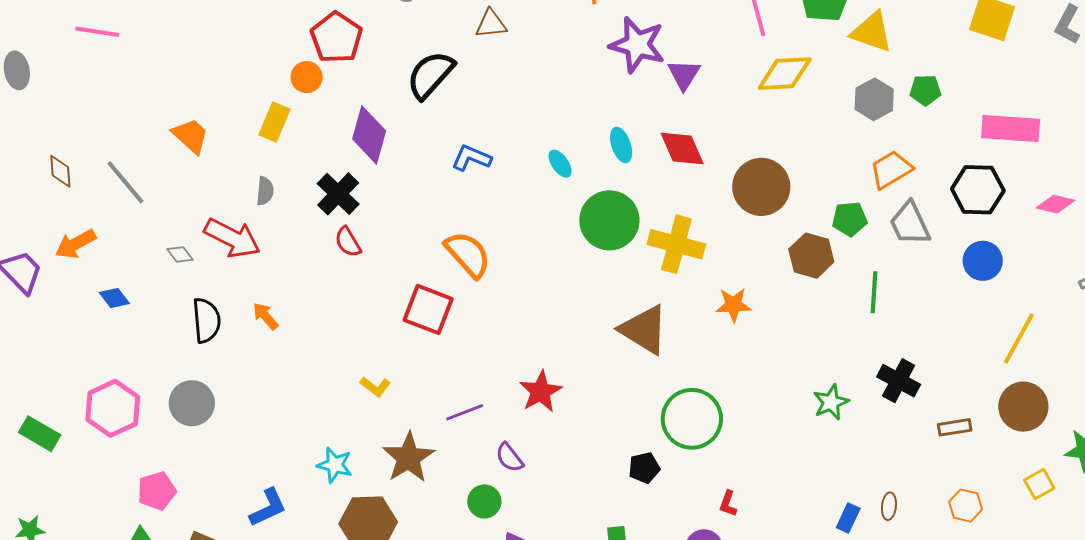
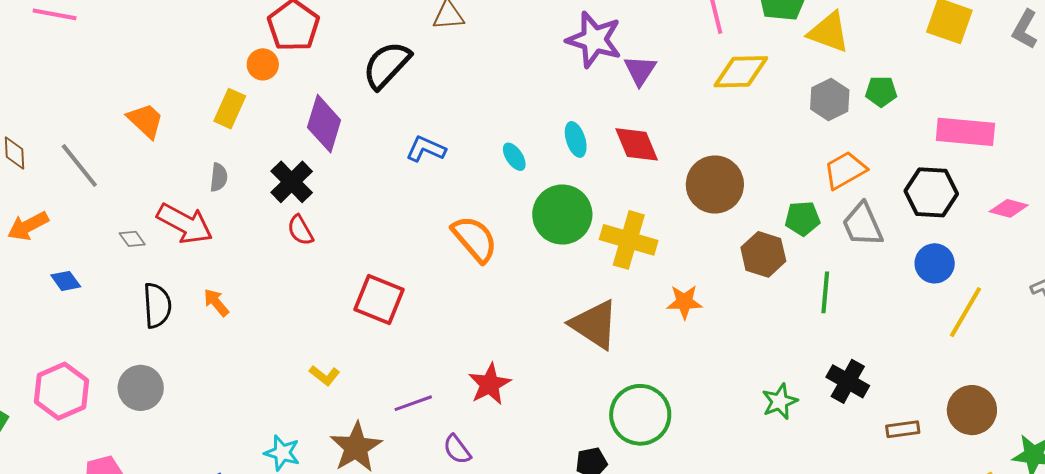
orange semicircle: (468, 254) -> (475, 239), moved
yellow line: (1019, 338) -> (965, 312), moved

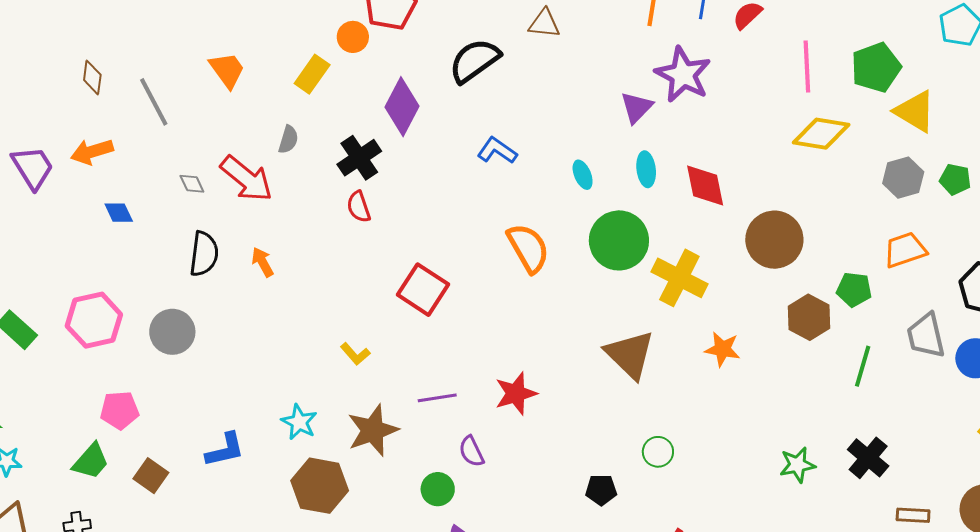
purple triangle: (640, 70) -> (637, 107), moved
gray trapezoid: (863, 225) -> (926, 336), moved
green circle: (640, 415) -> (658, 452), size x0.5

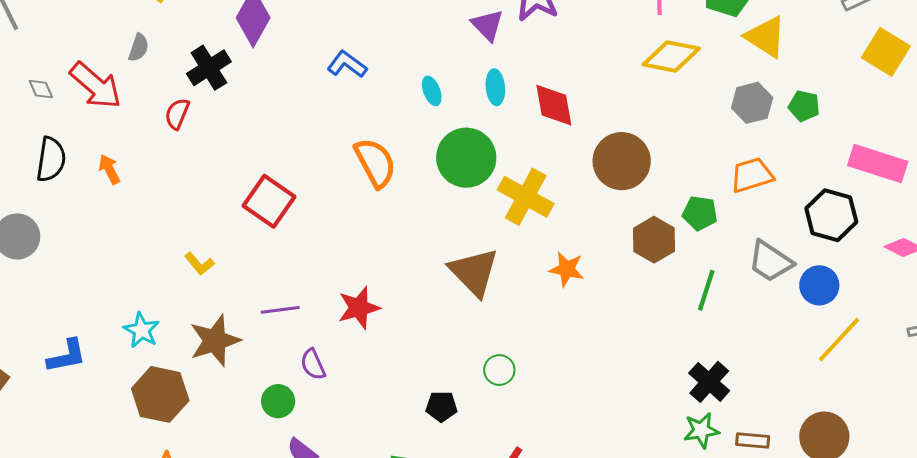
purple triangle: (637, 107) -> (488, 25), turned -30
red semicircle: (359, 207) -> (177, 114), moved, turned 40
gray trapezoid: (926, 336) -> (770, 261), turned -45
green star: (797, 465) -> (701, 430), moved

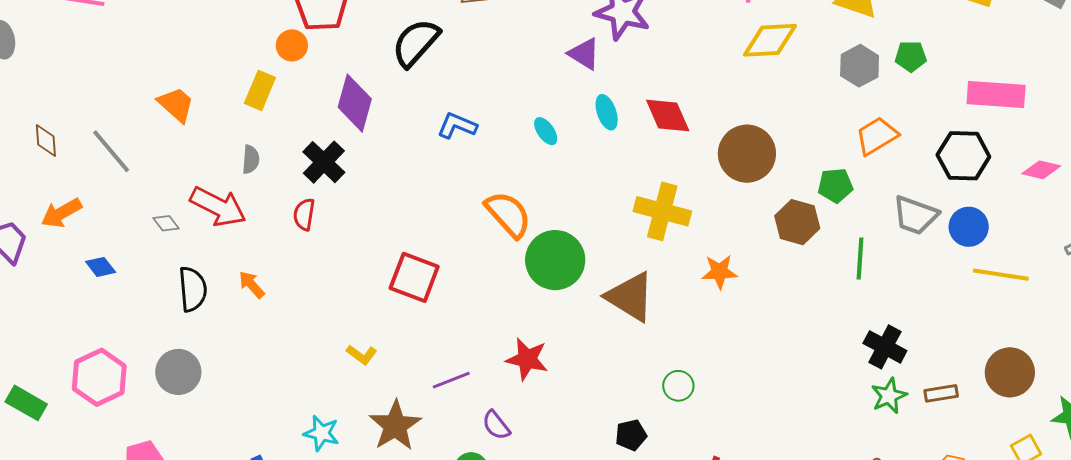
green circle: (466, 158) -> (555, 260), moved
red star: (359, 308) -> (527, 359), turned -30
yellow line: (839, 340) -> (1001, 275), turned 70

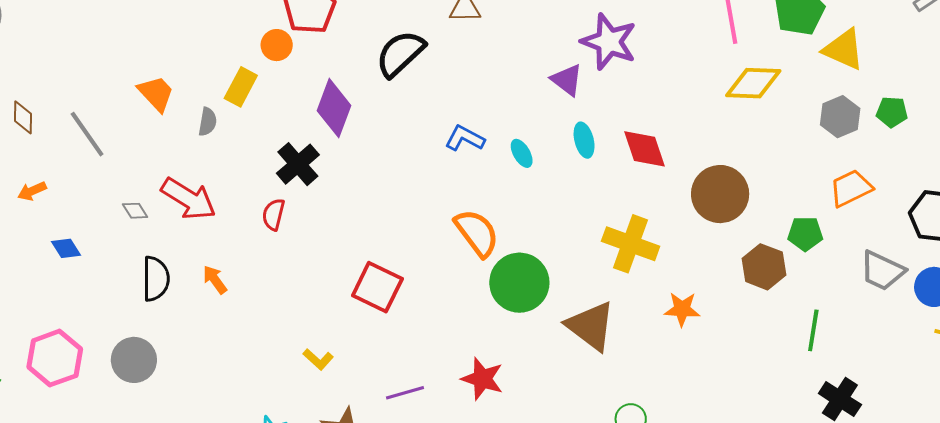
blue L-shape: (457, 126) -> (465, 138), moved
gray semicircle: (251, 159) -> (208, 122), moved
orange arrow: (61, 213) -> (32, 191), size x0.7
green line: (860, 259) -> (813, 330), moved

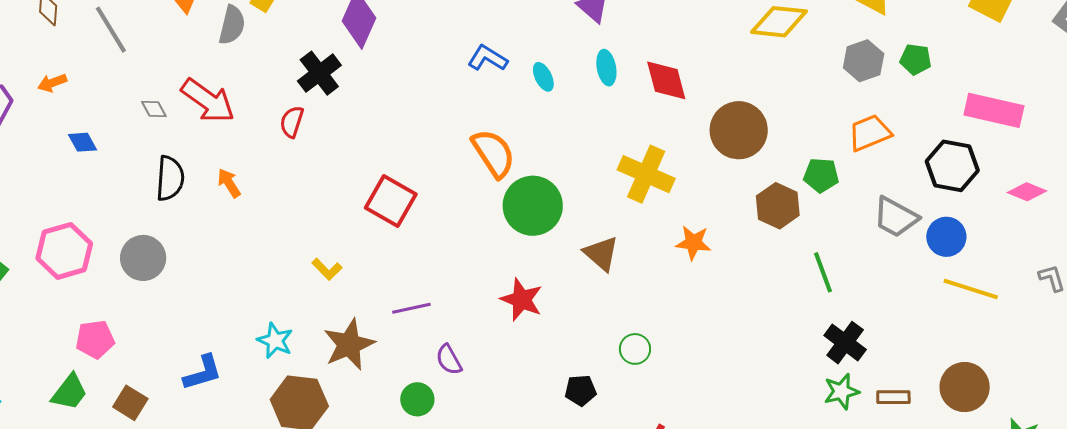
gray semicircle: (208, 122) -> (232, 25), size x1.4
brown triangle: (591, 326) -> (601, 254), size x0.7
green line: (813, 330) -> (823, 272), turned -33
red star: (482, 379) -> (522, 300), moved

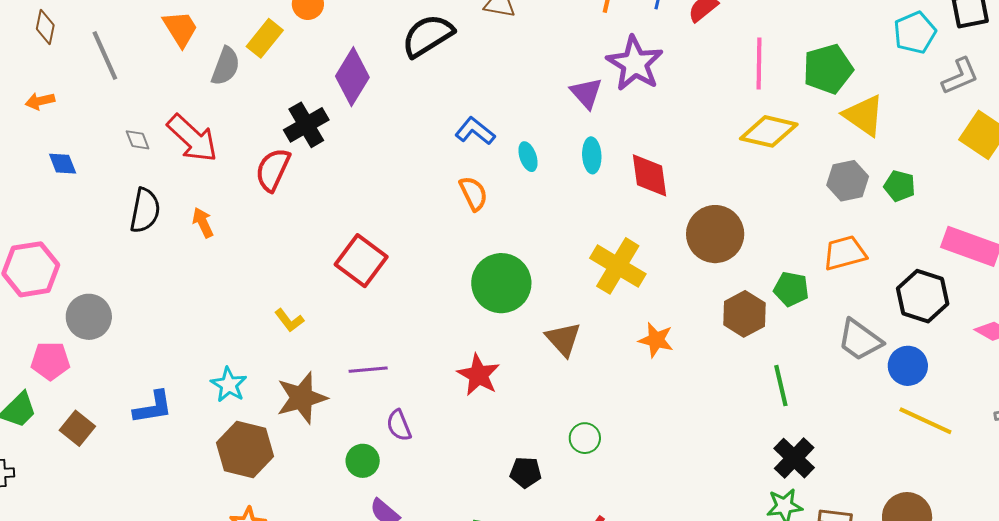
red semicircle: (292, 122) -> (273, 170), size x1.4
orange semicircle: (493, 153) -> (473, 193), moved, size x0.7
gray circle: (143, 258) -> (89, 317), moved

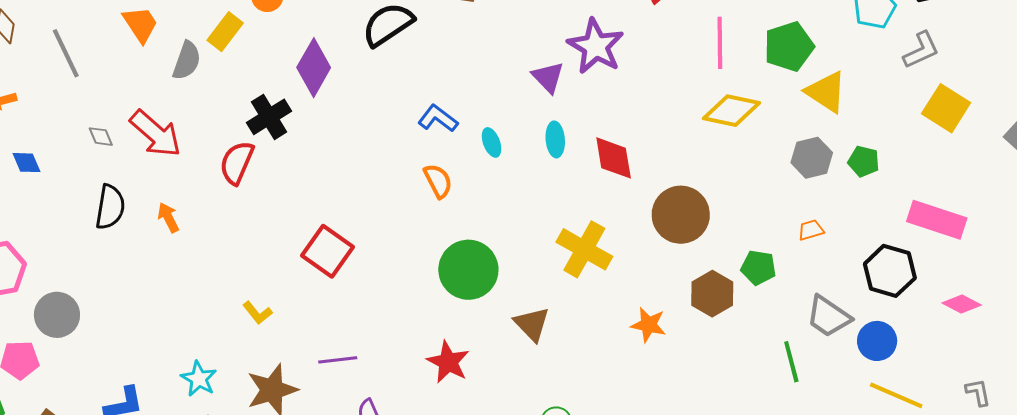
orange trapezoid: (845, 253) -> (811, 230), size x0.6
orange star: (656, 340) -> (648, 325), moved
green line: (781, 386) -> (791, 362), moved

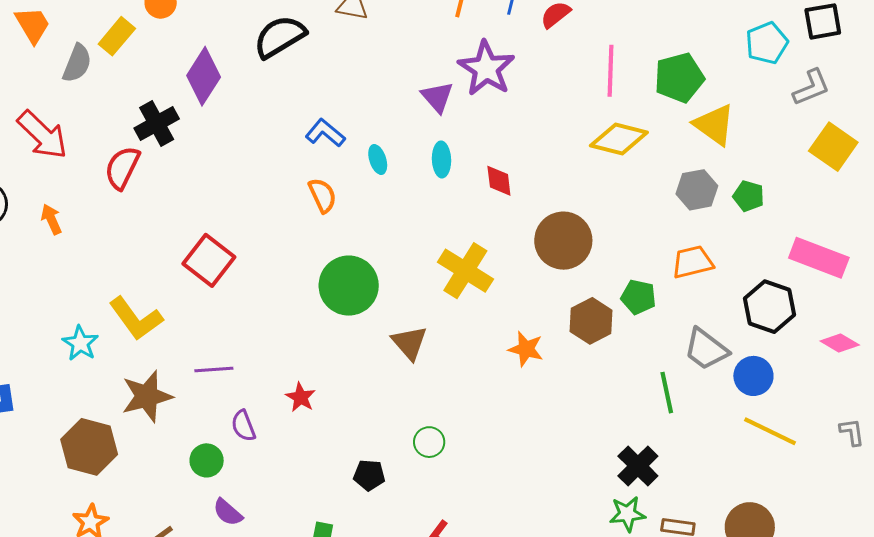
red diamond: (614, 158) -> (499, 181), size x0.7
orange trapezoid: (811, 230) -> (693, 262), size x1.6
yellow L-shape: (257, 313) -> (136, 319), size x1.8
red star: (448, 362) -> (301, 397), moved, size x0.7
cyan star: (199, 379) -> (80, 343), moved

